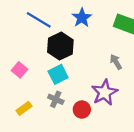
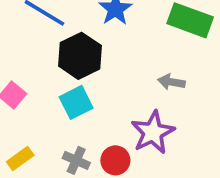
gray arrow: (116, 62) -> (171, 82), turned -49
gray cross: (56, 99) -> (76, 160), moved

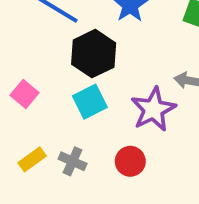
purple star: (153, 132) -> (153, 109), moved
gray cross: (76, 160) -> (73, 161), moved

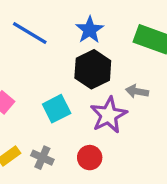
black hexagon: (94, 54) -> (93, 69), moved

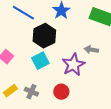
black hexagon: (93, 69) -> (44, 36), moved

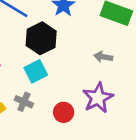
purple star: (73, 65) -> (98, 98), moved
gray cross: (31, 92) -> (24, 102), moved

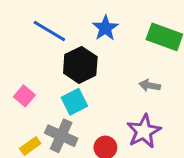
gray cross: (24, 102) -> (61, 136), size x1.5

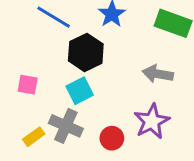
gray arrow: (150, 86) -> (158, 74), size x1.4
pink square: (24, 96) -> (28, 85), turned -30

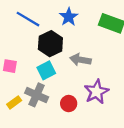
gray arrow: (158, 74) -> (80, 60), moved

